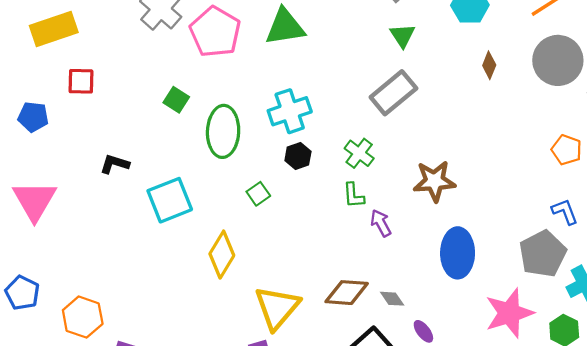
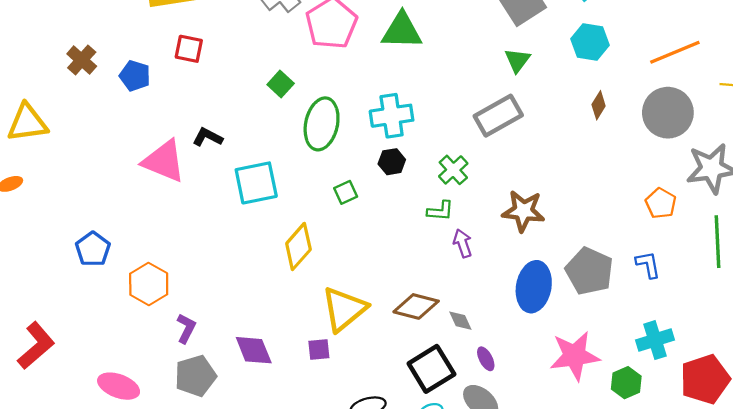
green L-shape: (354, 195) -> (440, 211), turned -92
pink triangle: (34, 201) -> (164, 161), moved, turned -48
gray pentagon: (543, 254) -> (589, 271), moved, turned -30

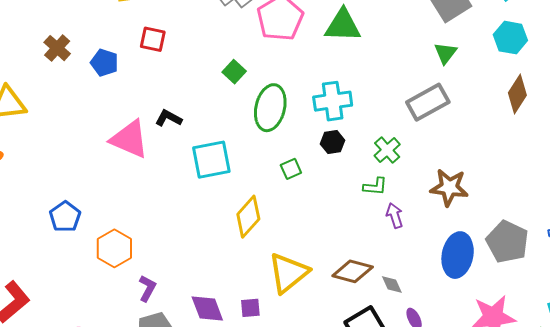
brown diamond: (599, 105) -> (517, 94), size x1.5
purple square: (319, 350) -> (250, 308), moved

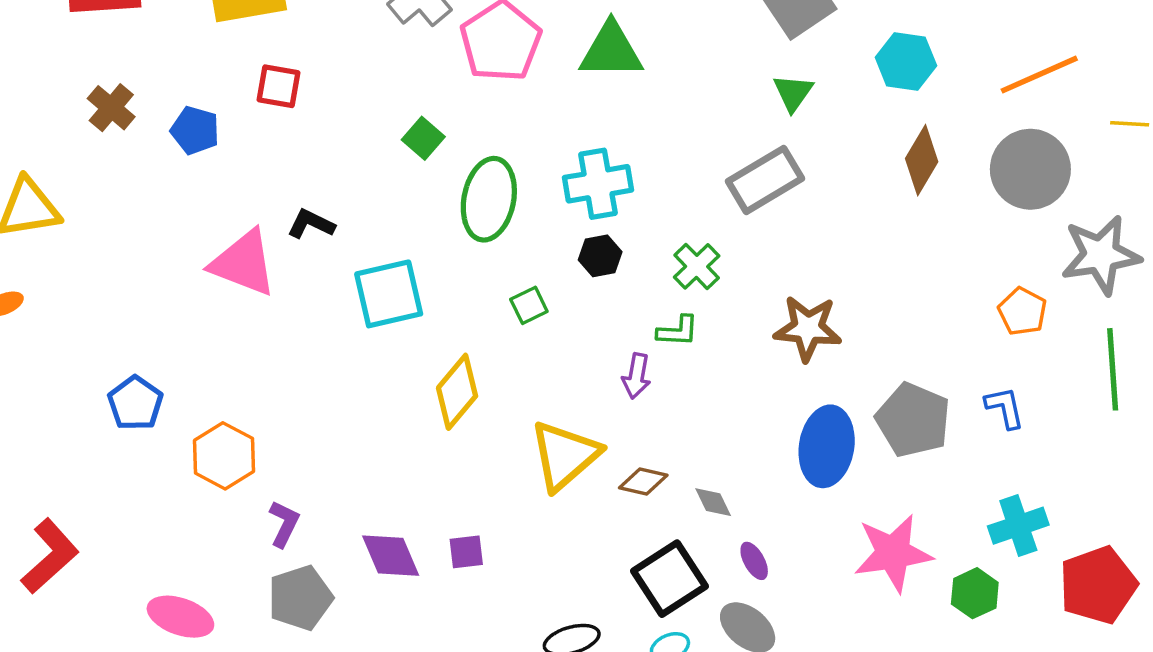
purple arrow: (395, 216) -> (636, 376), moved, turned -150
brown diamond: (353, 271) -> (643, 481), size x0.7
yellow triangle: (288, 273) -> (565, 455), moved

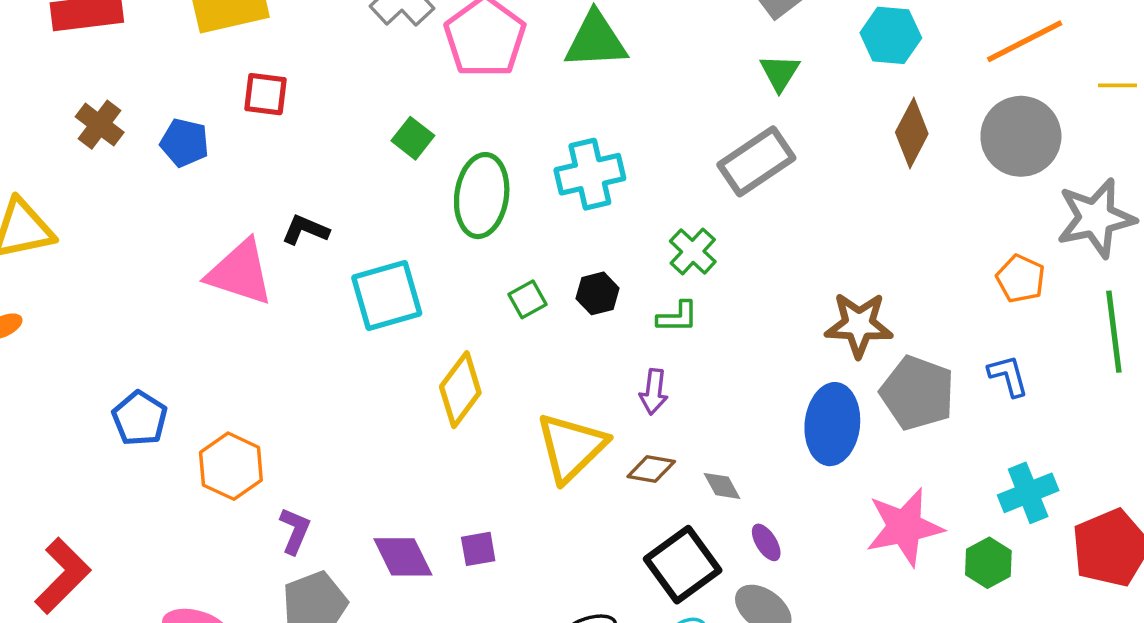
black hexagon: (600, 256) -> (598, 293), moved
brown star: (808, 328) -> (859, 325), moved
purple arrow: (636, 376) -> (654, 392), moved

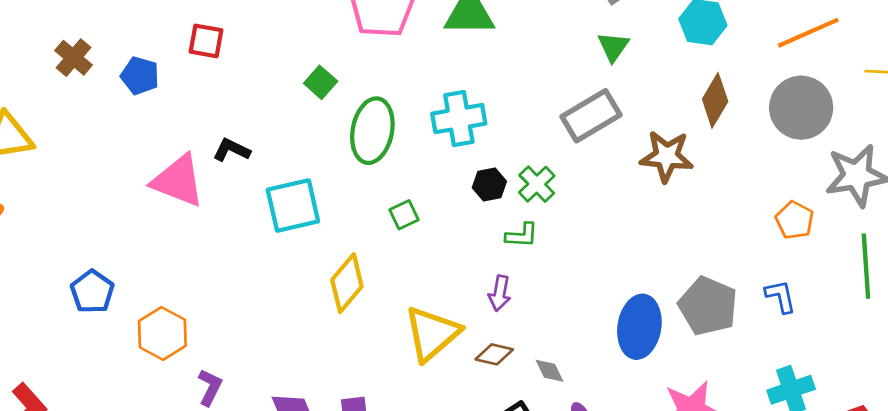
black hexagon: (598, 293) -> (489, 185), moved
brown star: (859, 325) -> (667, 156), moved

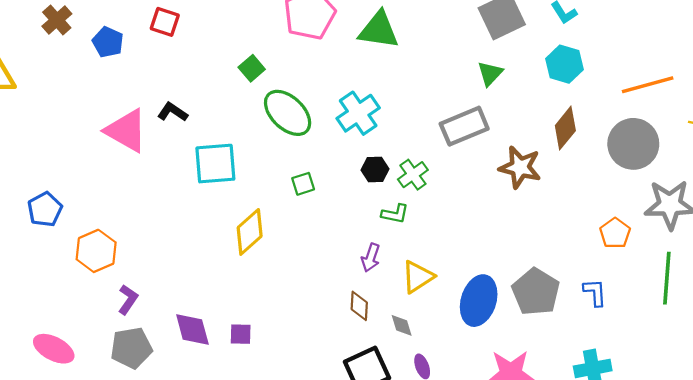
cyan cross: (459, 119) -> (358, 113), turned -33
green ellipse: (372, 131) -> (288, 113), turned -66
yellow triangle: (432, 334) -> (418, 277), moved, size x0.7
brown diamond: (494, 354) -> (359, 306), turned 72

